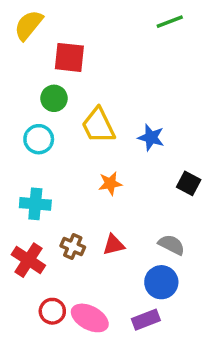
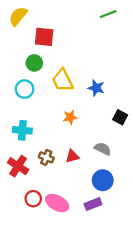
gray semicircle: (172, 245) -> (103, 149), moved

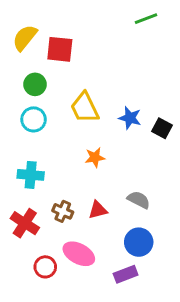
yellow semicircle: (18, 16) -> (25, 38), moved
green circle: (34, 63) -> (35, 84), moved
black square: (120, 117) -> (162, 128), moved
pink ellipse: (57, 203) -> (79, 254), moved

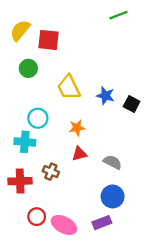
cyan circle: (34, 119) -> (38, 118), moved
red triangle: (98, 210) -> (79, 154), moved
red cross: (25, 223) -> (20, 181), turned -35
pink ellipse: (79, 254) -> (64, 225), moved

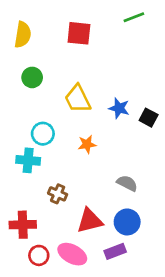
yellow semicircle: (20, 30) -> (23, 35), turned 150
red square: (49, 40) -> (79, 33), moved
red triangle: (79, 154) -> (90, 221), moved, size x1.5
red cross: (20, 181) -> (23, 225), moved
red circle: (37, 217) -> (39, 255), moved

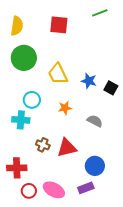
green circle: (32, 77) -> (24, 58), size x1.6
gray semicircle: (127, 183) -> (95, 121), moved
red triangle: (90, 221) -> (67, 148), moved

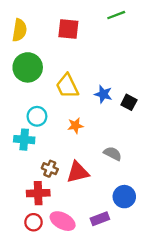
gray semicircle: (95, 121) -> (113, 154), moved
blue circle: (95, 166) -> (124, 197), moved
red cross: (17, 168) -> (38, 193), moved

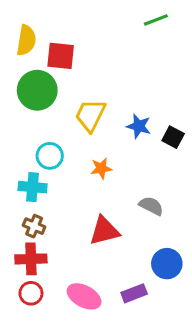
red square: (68, 29) -> (61, 56), moved
yellow trapezoid: (67, 86) -> (90, 115), turned 52
brown cross: (50, 169) -> (34, 226), moved
red cross: (38, 193) -> (31, 259), moved
red circle: (33, 222) -> (31, 293), moved

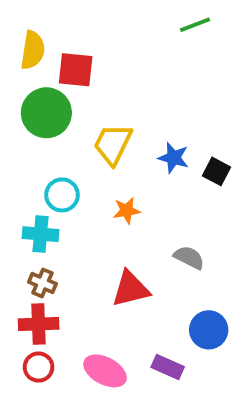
purple rectangle: (134, 293) -> (168, 367), turned 45

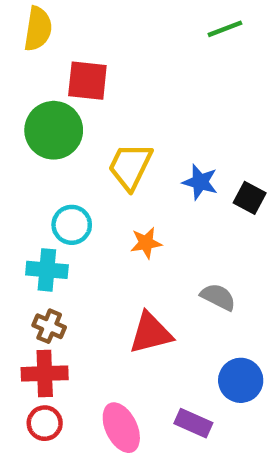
yellow semicircle: (33, 50) -> (38, 29), moved
pink ellipse: (105, 371) -> (121, 428), turned 36

